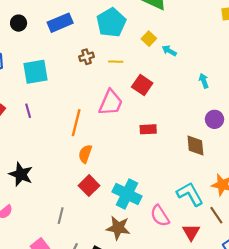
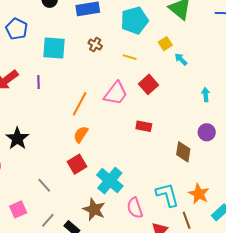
brown cross: (86, 57) -> (95, 45), moved, turned 32
gray line: (61, 216) -> (44, 185), turned -70

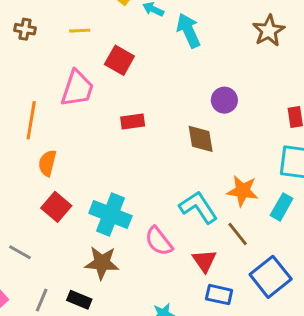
cyan arrow: (206, 95) -> (189, 31), moved, size x1.6

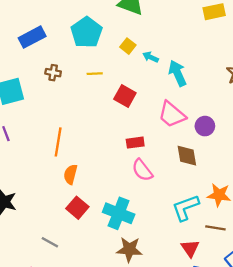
pink trapezoid: (77, 88) -> (172, 114), moved, turned 112
cyan L-shape: (198, 207) -> (185, 208), turned -76
brown line: (238, 234) -> (215, 228), turned -42
pink semicircle: (159, 241) -> (142, 170), moved
brown star: (102, 263) -> (129, 249), moved

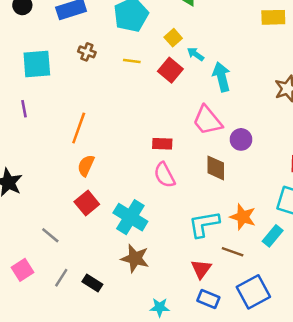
red square: (125, 96) -> (170, 70), moved

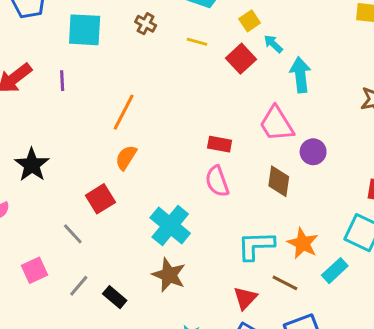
red square: (87, 203) -> (100, 199), moved

